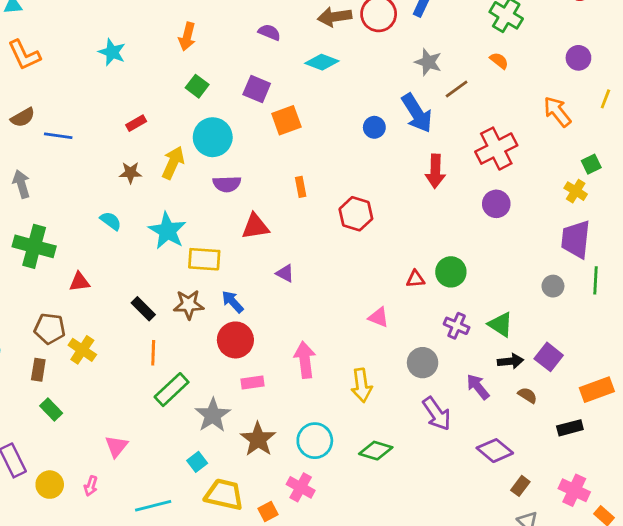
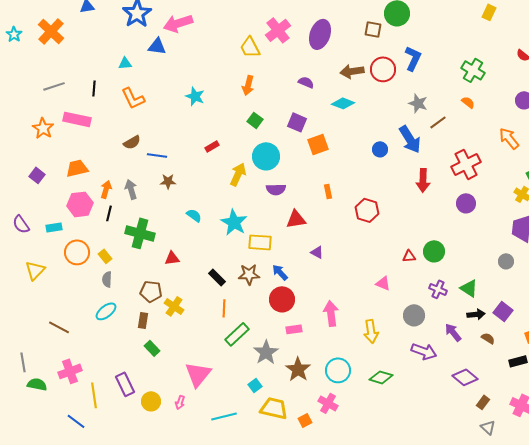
brown star: (130, 173) -> (168, 181), moved
purple arrow: (437, 414) -> (424, 351), turned -35
pink triangle: (116, 446) -> (198, 374), size x1.6

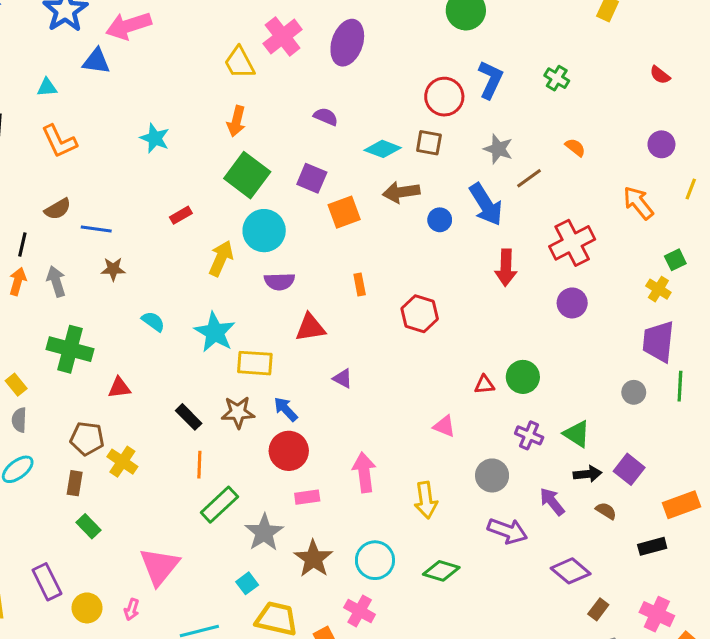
brown square: (373, 29) -> (429, 143), moved
green cross: (473, 70) -> (557, 78), moved, size x0.7
brown arrow: (352, 71) -> (401, 192), moved
green square: (255, 120) -> (247, 175), size x1.8
black line: (109, 213) -> (22, 244), moved

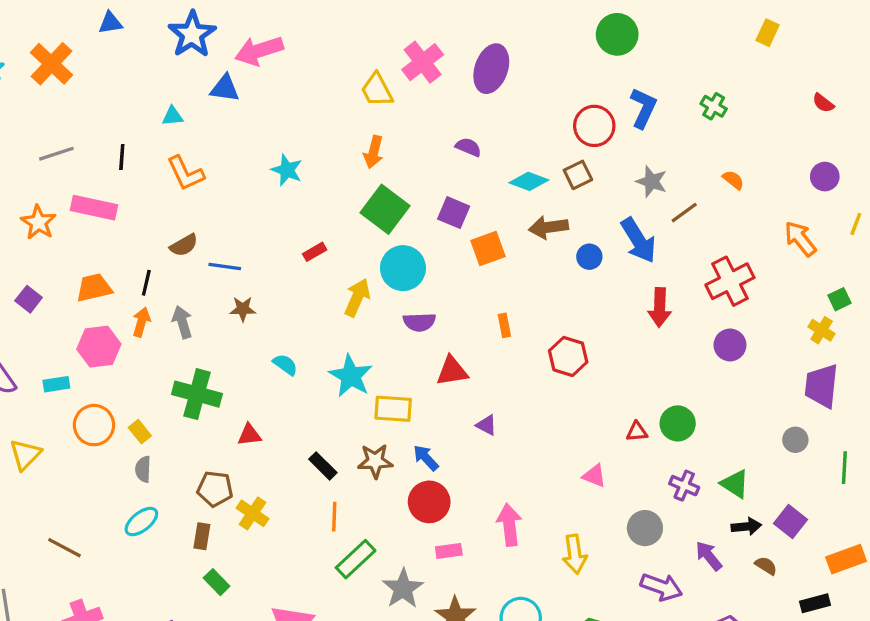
brown square: (429, 143) -> (578, 175), turned -36
green line: (680, 386) -> (844, 468), moved

